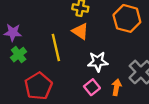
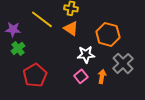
orange hexagon: (127, 18) -> (108, 34), moved
yellow line: (56, 48) -> (42, 19), moved, turned -40

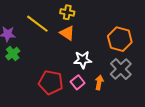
orange hexagon: (108, 34) -> (120, 39), moved
red pentagon: (35, 75) -> (51, 82), moved, turned -30

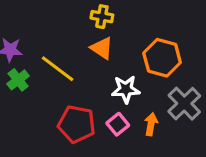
yellow line: (37, 24) -> (58, 69), moved
orange hexagon: (120, 39) -> (162, 58), moved

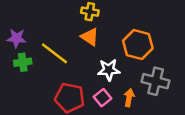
green cross: (18, 80) -> (23, 62), turned 30
gray cross: (184, 104) -> (156, 81), turned -32

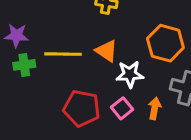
orange triangle: (90, 37) -> (106, 51), moved
yellow line: (54, 53) -> (63, 54), turned -36

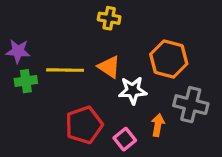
red pentagon: (82, 108) -> (84, 125), turned -30
pink square: (122, 108) -> (125, 139), moved

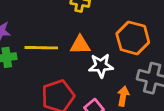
orange triangle: (109, 67) -> (80, 45), turned -35

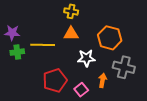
orange triangle: (80, 45) -> (71, 34), moved

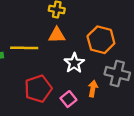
white star: (86, 58) -> (74, 63), turned -30

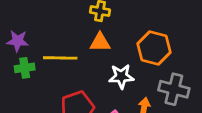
white star: (74, 63) -> (121, 76), turned 30

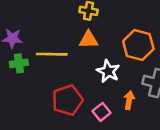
white star: (121, 76) -> (108, 71), turned 30

